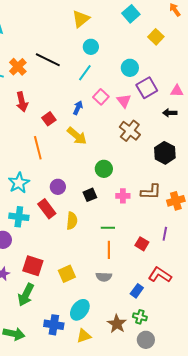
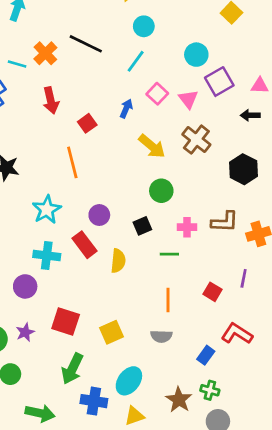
yellow arrow: (77, 136) -> (152, 146), moved
green line: (108, 228) -> (169, 254), moved
green arrow: (26, 295) -> (72, 369), moved

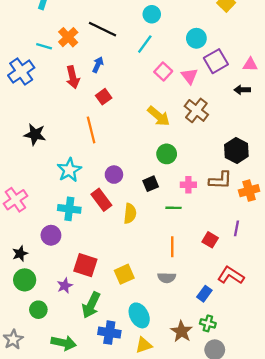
blue arrow: (126, 109) -> (98, 65), moved
black hexagon: (244, 169) -> (236, 151), moved
purple star: (25, 332) -> (65, 286), moved
cyan ellipse: (129, 381) -> (139, 315), turned -65

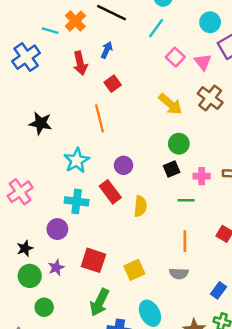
black square: (151, 184) -> (172, 169), moved
purple star: (65, 286) -> (56, 268), moved

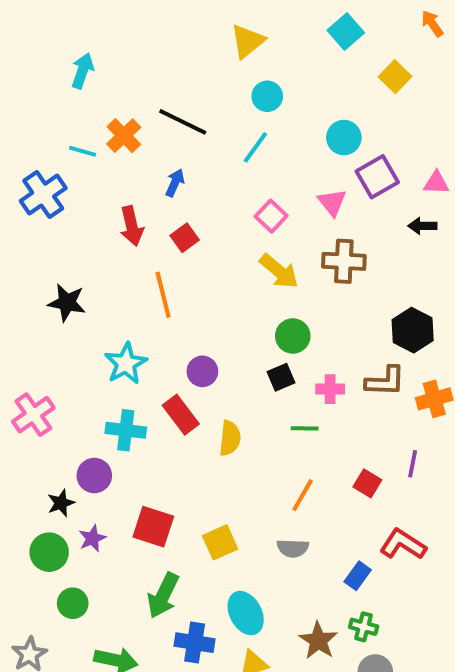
pink square: (175, 57) -> (271, 216), moved
red arrow: (80, 63) -> (132, 226), moved
brown cross: (210, 98) -> (344, 261), turned -35
orange line: (185, 241) -> (303, 495), turned 30
black star: (25, 248) -> (61, 503), moved

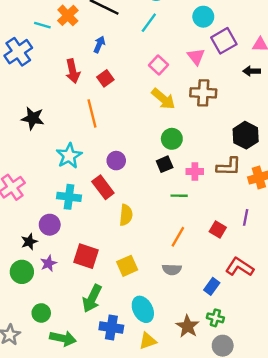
yellow semicircle: (230, 438) -> (126, 215), moved
green circle: (73, 603) -> (41, 313), moved

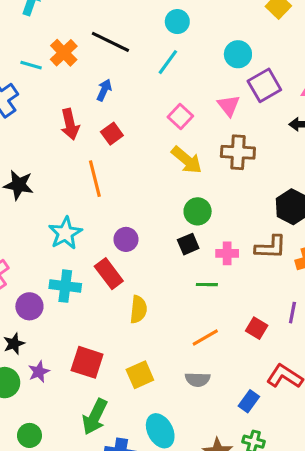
purple circle: (50, 225) -> (29, 306), moved
orange line: (178, 237) -> (205, 337), turned 30

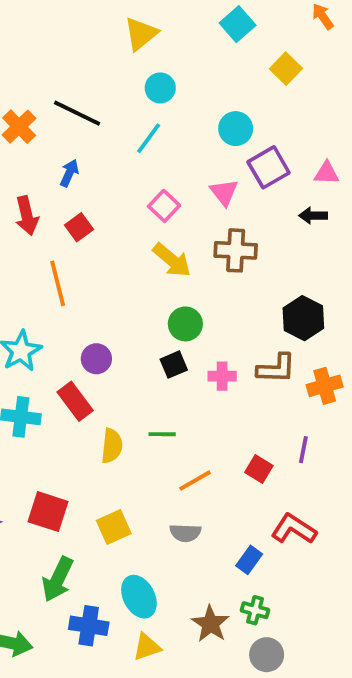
green line: (207, 285) -> (162, 434), moved

